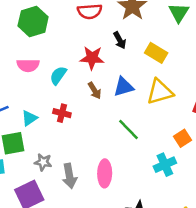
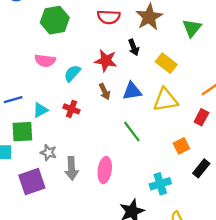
cyan cross: (165, 165) -> (160, 184), moved

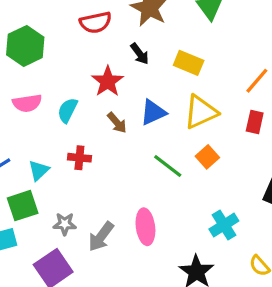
red star: (106, 61) -> (108, 81), turned -30
orange square: (181, 146) -> (207, 157), moved
gray arrow: (72, 168) -> (101, 237), turned 55

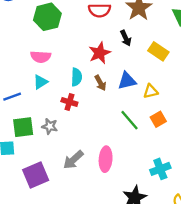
cyan semicircle: (68, 110) -> (76, 77), moved, turned 144
yellow triangle: (201, 112) -> (151, 91), moved, size x0.6
cyan triangle: (39, 170) -> (41, 82), moved
gray star: (65, 224) -> (50, 126), moved

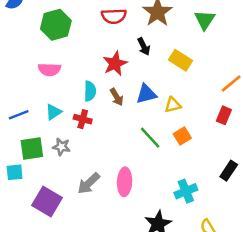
cyan triangle: (41, 82) -> (53, 112), moved
purple square: (36, 175) -> (47, 201), turned -35

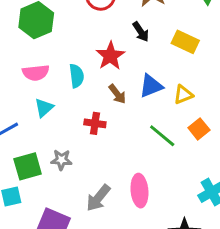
cyan semicircle: (90, 91) -> (76, 76), moved
cyan triangle: (53, 112) -> (44, 108), moved
red cross: (83, 119) -> (95, 123), moved

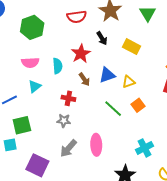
gray star: (61, 160) -> (64, 121), moved

